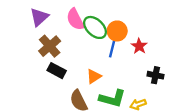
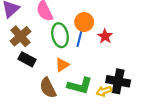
green ellipse: (95, 27) -> (60, 35), moved, turned 35
black cross: (155, 75) -> (118, 81), moved, size x1.5

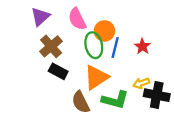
orange circle: (84, 22) -> (104, 31), moved
orange triangle: (62, 65) -> (96, 77), size x1.6
yellow arrow: (104, 91) -> (141, 83), moved

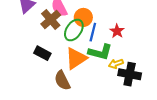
green ellipse: (94, 45) -> (74, 30), turned 45
brown cross: (51, 46) -> (51, 20), moved
green L-shape: (115, 100) -> (100, 52), moved

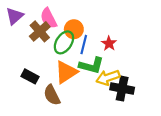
black rectangle: (42, 53) -> (30, 76), moved
yellow arrow: (116, 64) -> (108, 78), size x1.5

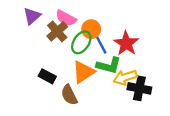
pink semicircle: (49, 18) -> (66, 18), turned -35
red star: (109, 43) -> (126, 43), size x1.6
blue line: (84, 45) -> (101, 45), turned -42

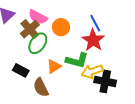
green ellipse: (81, 42) -> (38, 43), moved
blue line: (101, 45) -> (95, 23), moved
orange triangle: (83, 72) -> (54, 66), size x0.7

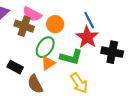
brown cross: (30, 29) -> (24, 26), turned -30
green ellipse: (38, 43) -> (45, 47), moved
yellow arrow: (92, 71) -> (79, 83), moved, turned -105
black cross: (105, 81) -> (112, 52), moved

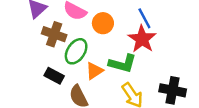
brown cross: (24, 26) -> (54, 34), moved
green ellipse: (45, 47) -> (76, 51), moved
black cross: (112, 52) -> (173, 90), moved

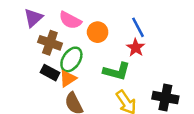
red star: (142, 39) -> (136, 48), size x0.7
orange triangle: (94, 71) -> (68, 78), moved
black rectangle: (54, 76) -> (50, 73), moved

